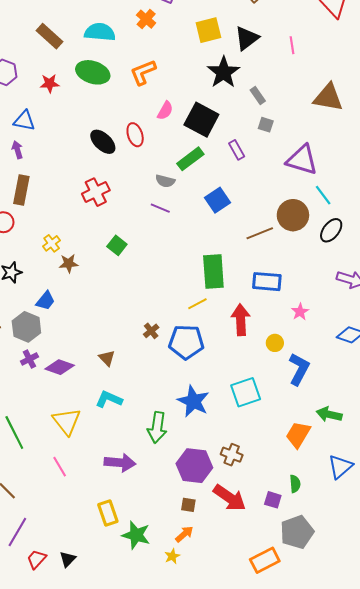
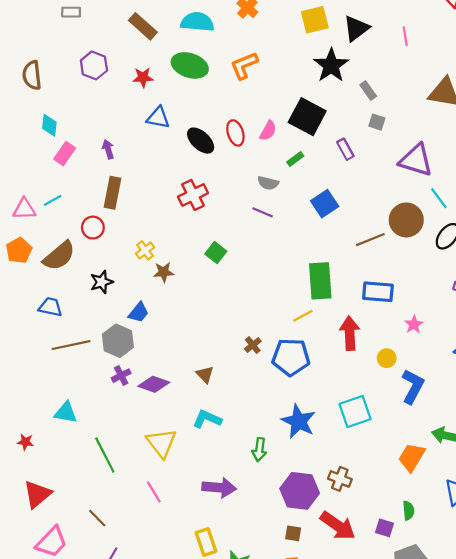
pink semicircle: (165, 111) -> (268, 131), moved
blue triangle: (24, 121) -> (158, 118), moved
green rectangle: (190, 159) -> (295, 159), size x0.6
green arrow: (157, 427) -> (259, 450), size x0.7

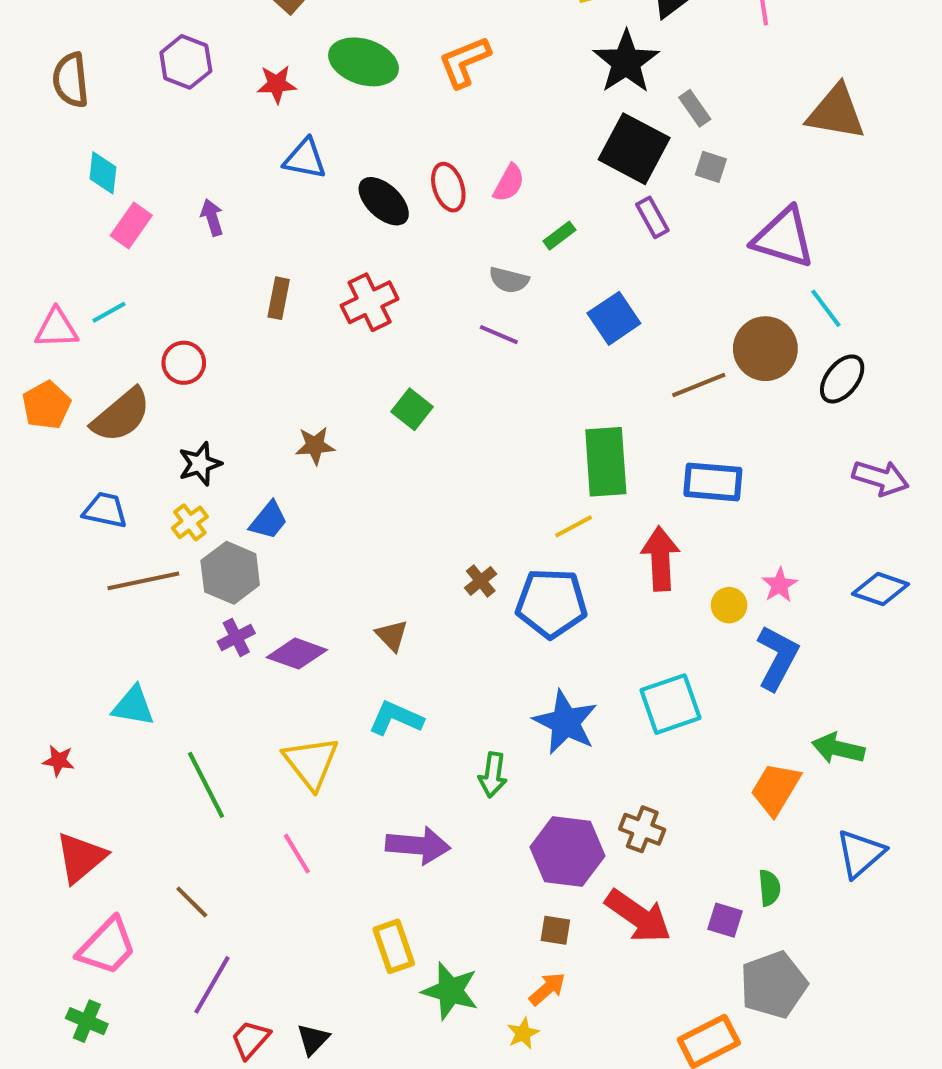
black square: (307, 117) -> (634, 149), moved
brown rectangle: (112, 193) -> (279, 298), moved, size x0.7
yellow cross: (145, 250) -> (190, 522), moved
pink star: (414, 324) -> (780, 585), moved

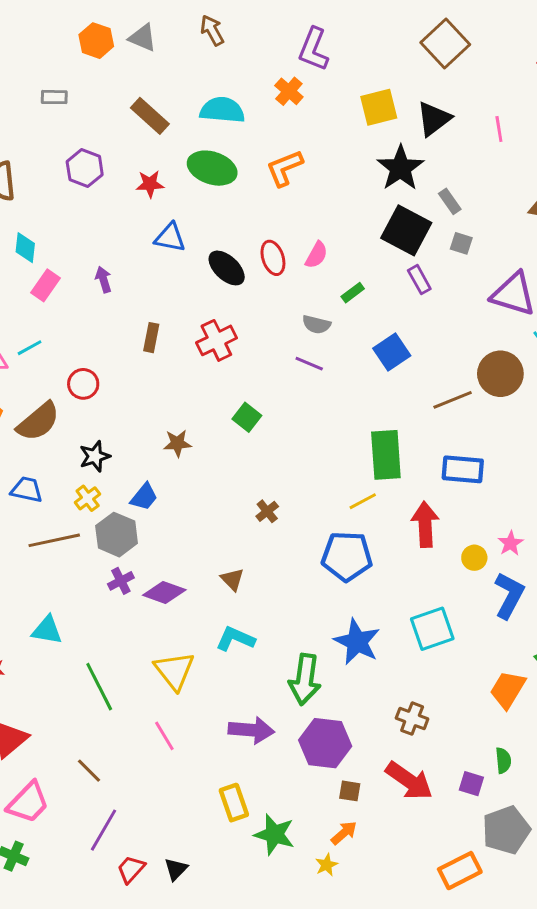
brown cross: (481, 581) -> (267, 511), moved
green arrow: (493, 775) -> (305, 679), size x1.6
purple hexagon: (567, 852) -> (325, 743), moved

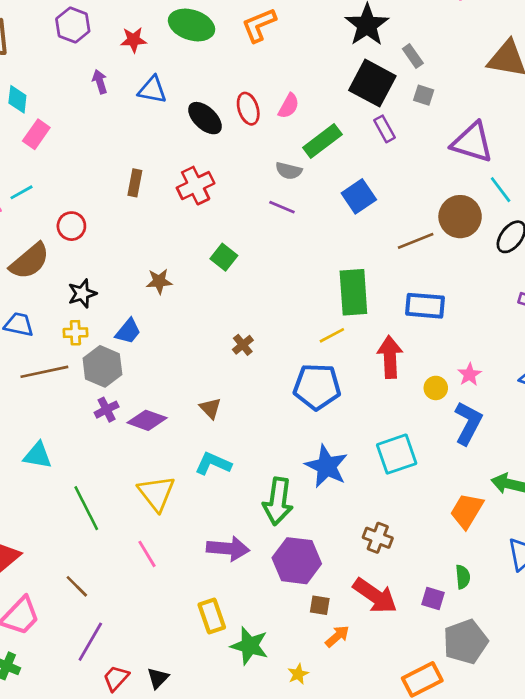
purple arrow: (103, 280) -> (100, 82), moved
green rectangle: (353, 293) -> (322, 141), size x1.8
yellow cross: (88, 498) -> (75, 333), turned 35
orange arrow: (344, 833) -> (337, 636), moved

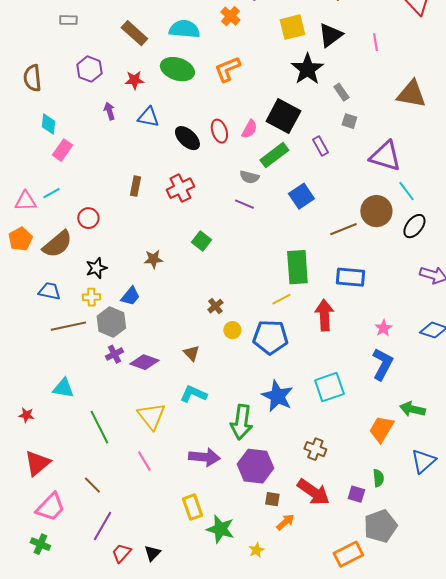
black square: (372, 83) -> (283, 116), moved
yellow circle: (436, 388) -> (232, 330), moved

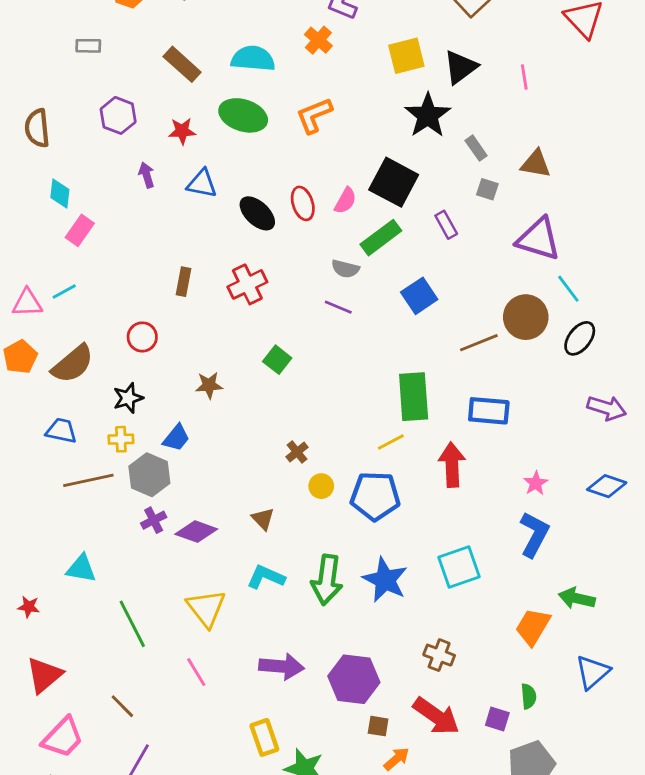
brown triangle: (411, 94) -> (536, 164), moved, size x0.7
red circle: (88, 218) -> (142, 337), moved
green arrow: (241, 422) -> (327, 580), moved

